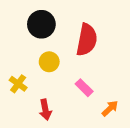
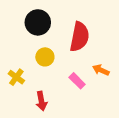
orange arrow: (110, 108) -> (101, 70), moved, turned -112

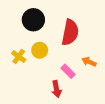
yellow cross: (16, 77) -> (19, 57), moved
red arrow: (41, 101) -> (56, 89), moved

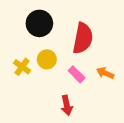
pink rectangle: (68, 71) -> (77, 74), moved

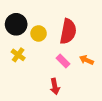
black circle: (39, 23) -> (16, 24), moved
yellow circle: (47, 59) -> (39, 33), moved

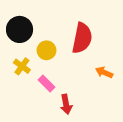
yellow circle: (39, 33) -> (47, 50), moved
pink rectangle: (63, 61) -> (47, 83), moved

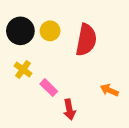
yellow circle: (47, 50) -> (50, 31), moved
orange arrow: (104, 72) -> (109, 90), moved

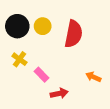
red arrow: (69, 109) -> (59, 93), turned -91

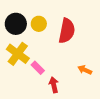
yellow cross: (19, 59) -> (18, 54), size x1.6
red arrow: (59, 93) -> (54, 85), turned -91

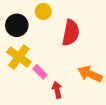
yellow circle: (39, 24) -> (43, 12), moved
orange arrow: (85, 70) -> (90, 74), size x1.6

